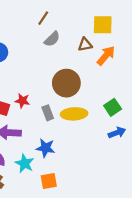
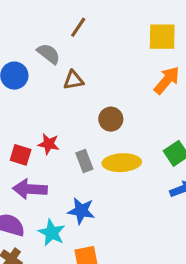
gray semicircle: (52, 39) -> (49, 54), moved, turned -98
brown triangle: (85, 45) -> (73, 80), moved
brown circle: (66, 83) -> (111, 119), size x0.6

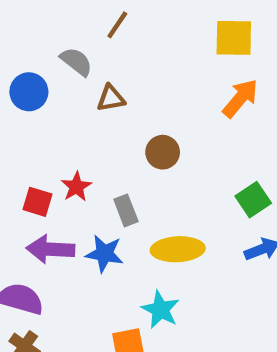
red star: (49, 144) -> (76, 187), turned 30
yellow ellipse: (122, 163) -> (178, 249), moved
blue star: (81, 211) -> (104, 254), moved
cyan star: (52, 233) -> (160, 310), moved

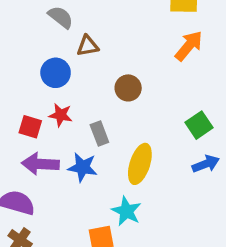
blue circle: (29, 92) -> (56, 73), moved
red star: (76, 187) -> (61, 115), turned -30
yellow ellipse: (178, 249) -> (140, 164), turned -69

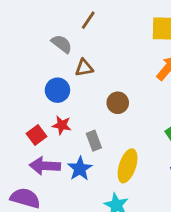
red square: (30, 127) -> (36, 135), turned 36
blue star: (83, 167) -> (80, 169), turned 30

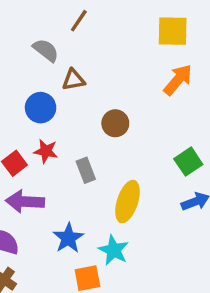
blue star: (80, 169) -> (68, 238), moved

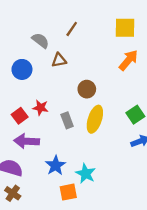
brown line: (79, 21) -> (72, 29), moved
blue circle: (41, 108) -> (22, 69), moved
yellow ellipse: (127, 202) -> (95, 119), moved

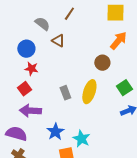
brown triangle: (59, 60) -> (58, 41), turned 40
brown circle: (87, 89) -> (102, 63), moved
red star: (40, 108) -> (31, 69), moved

